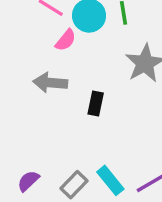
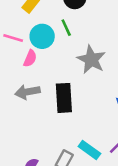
black rectangle: (96, 104) -> (64, 98), size x1.6

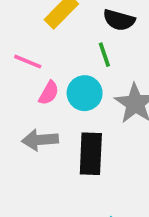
cyan circle: (42, 36) -> (85, 93), moved

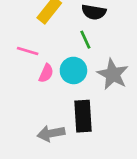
gray arrow: (40, 140) -> (51, 133), moved

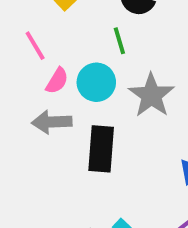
pink line: (28, 51) -> (35, 46), turned 35
gray arrow: (51, 133) -> (52, 122), moved

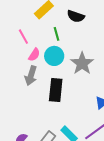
green line: (119, 41) -> (57, 34), moved
gray arrow: (52, 122) -> (31, 76), turned -72

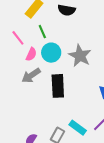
green line: (57, 34) -> (42, 32), moved
gray arrow: (31, 76) -> (31, 75), turned 48

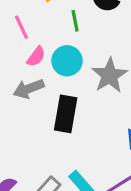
green line: (42, 32) -> (75, 21), moved

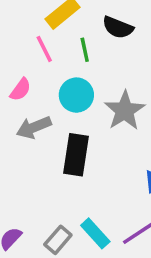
pink line: (21, 27) -> (44, 49), moved
pink semicircle: (36, 57) -> (20, 90), moved

